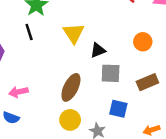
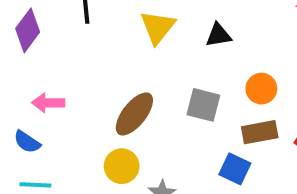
orange circle: (143, 42) -> (261, 89), moved
black triangle: (98, 50) -> (218, 35), moved
blue square: (118, 109) -> (235, 169), moved

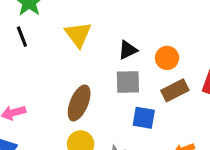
black triangle: (218, 35) -> (128, 50), moved
blue square: (235, 169) -> (144, 118), moved

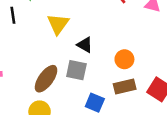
black triangle: (128, 50) -> (85, 45), moved, turned 42
gray square: (128, 82) -> (76, 70), moved

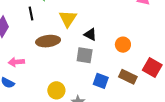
brown ellipse: (46, 79) -> (48, 41), moved, turned 50
brown rectangle: (125, 87) -> (128, 77), moved, turned 42

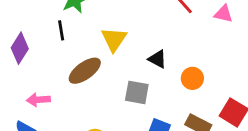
black triangle: (90, 34) -> (157, 59), moved
brown ellipse: (48, 41) -> (85, 71), turned -30

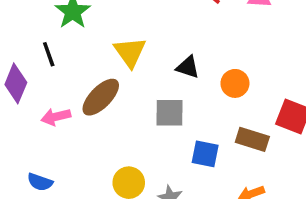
black line: (61, 30) -> (49, 54), moved
pink arrow: (38, 100) -> (56, 117), moved

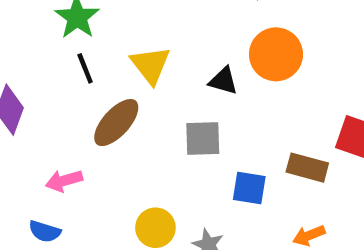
black line: (49, 54) -> (85, 68), moved
orange circle: (235, 83) -> (276, 54), moved, size x1.5
pink arrow: (56, 117) -> (64, 181), moved

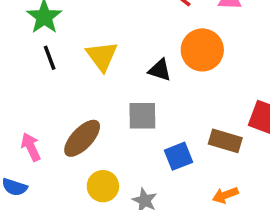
brown ellipse: (116, 123) -> (82, 138), moved
pink arrow: (64, 181) -> (31, 147), turned 80
blue square: (249, 188) -> (178, 156), turned -32

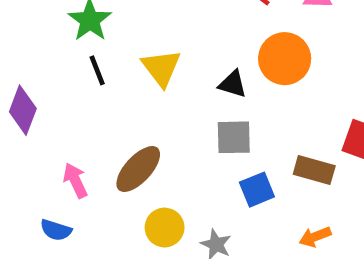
gray square: (142, 116) -> (234, 137), moved

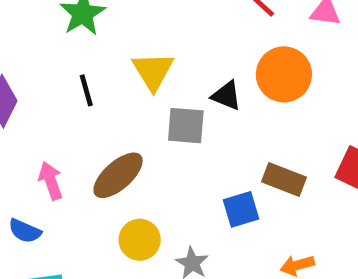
black line: (97, 70) -> (86, 90), moved
gray square: (234, 137) -> (186, 126), moved
brown rectangle: (314, 170) -> (284, 179), moved

